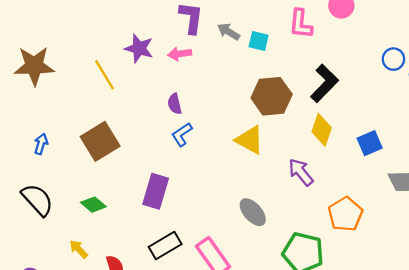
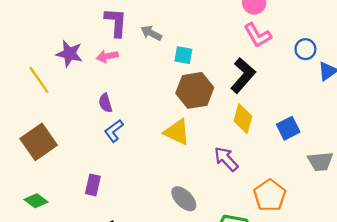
pink L-shape: (301, 24) -> (258, 35), moved, turned -32
cyan square: (259, 41) -> (183, 55), moved
purple rectangle: (156, 191) -> (93, 185), size x0.7

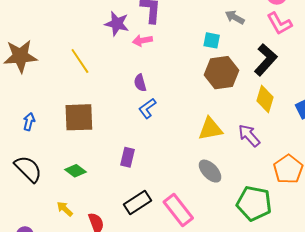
gray arrow: (151, 33) -> (235, 17), moved
purple star: (69, 54) -> (117, 24), moved
yellow triangle: (177, 132) -> (210, 129), moved, turned -36
brown square: (39, 142) -> (79, 117), turned 32

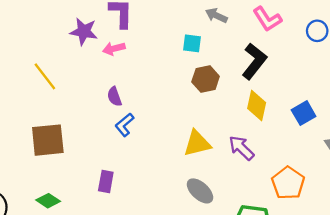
brown hexagon: (222, 73) -> (206, 79), size x0.7

